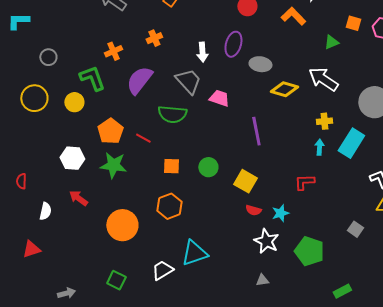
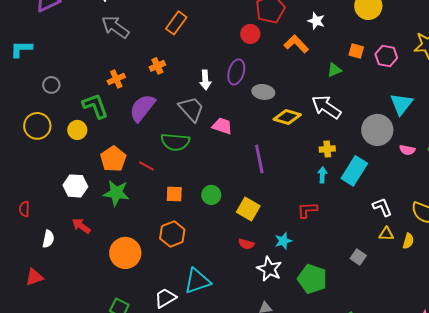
red semicircle: (253, 210) -> (246, 244), moved

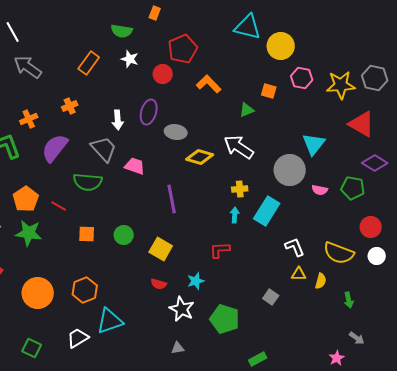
white star: (316, 21) -> (130, 59), moved
pink hexagon: (386, 56) -> (302, 78), moved
orange hexagon: (172, 234) -> (85, 290), moved

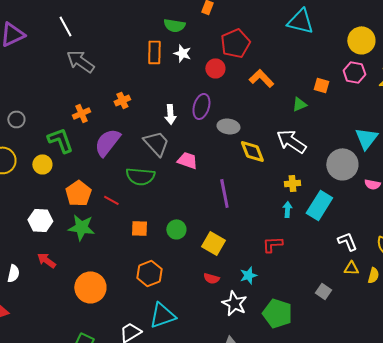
yellow circle: (281, 46) -> (361, 40), moved
orange rectangle: (89, 63) -> (154, 52), moved, turned -35
yellow diamond: (200, 157) -> (252, 151), turned 52
orange hexagon: (85, 290) -> (149, 273), moved

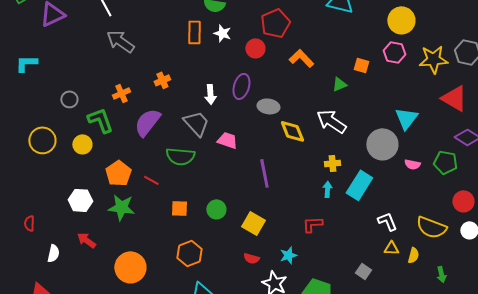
gray circle: (16, 119) -> (69, 99), moved

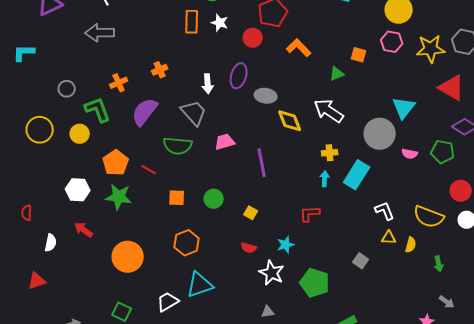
gray arrow: (120, 41) -> (100, 33), moved, turned -36
pink trapezoid: (227, 140) -> (225, 142), moved, turned -35
yellow square: (253, 223) -> (251, 213), size x0.6

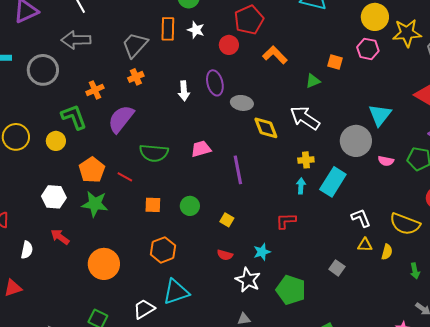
yellow star: (431, 49) -> (407, 33), moved
purple ellipse: (239, 76) -> (215, 83), turned -30
gray circle: (67, 89) -> (43, 70), moved, size x1.8
gray trapezoid: (194, 113) -> (135, 45), moved, turned -96

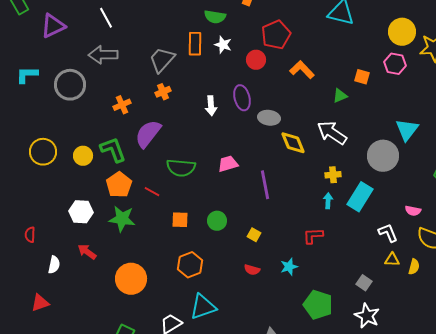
green L-shape: (74, 117) -> (113, 150), moved
pink semicircle: (386, 161) -> (413, 211), moved
white star: (248, 280) -> (367, 316), moved

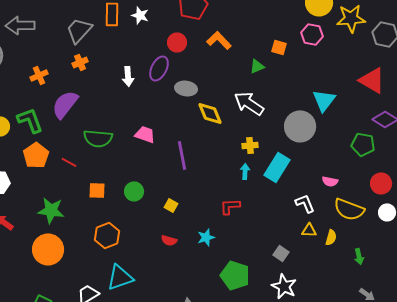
red circle: (256, 60) -> (177, 42), moved
purple ellipse: (242, 98) -> (159, 68), turned 40
pink trapezoid: (228, 164) -> (145, 134), turned 35
green star: (122, 219) -> (51, 210), moved

